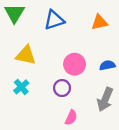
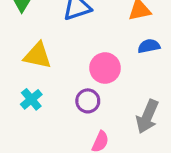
blue semicircle: (107, 65) -> (149, 46), moved

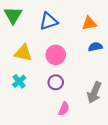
pink circle: (105, 68) -> (56, 55), moved

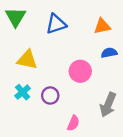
pink circle: (56, 55) -> (80, 71), moved
purple circle: (56, 82) -> (50, 96), moved

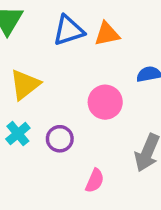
orange triangle: (102, 26) -> (107, 34), moved
yellow triangle: (27, 60) -> (25, 85), turned -50

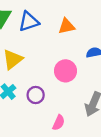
blue triangle: (69, 30) -> (29, 22), moved

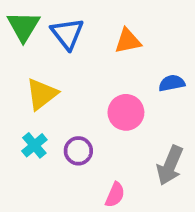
blue triangle: (29, 22) -> (67, 34), turned -50

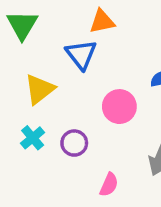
blue triangle: (67, 34) -> (81, 54), moved
orange triangle: (128, 41) -> (102, 22), moved

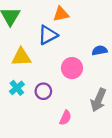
blue triangle: (81, 54) -> (48, 35), turned 40
yellow triangle: (40, 89) -> (21, 57), turned 35

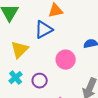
yellow triangle: (21, 57) -> (20, 50), turned -42

